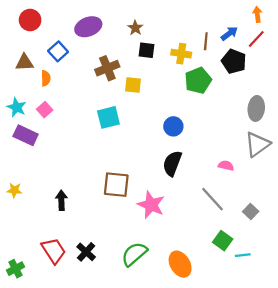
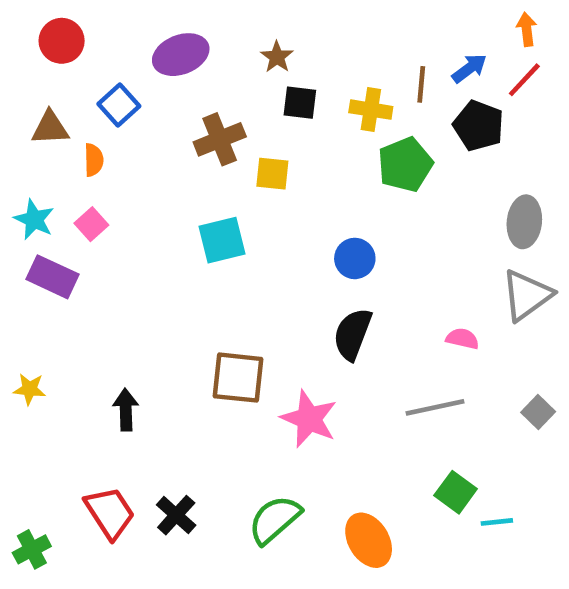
gray line: (213, 199) -> (435, 407), turned -60
gray square: (251, 211) -> (538, 412), moved

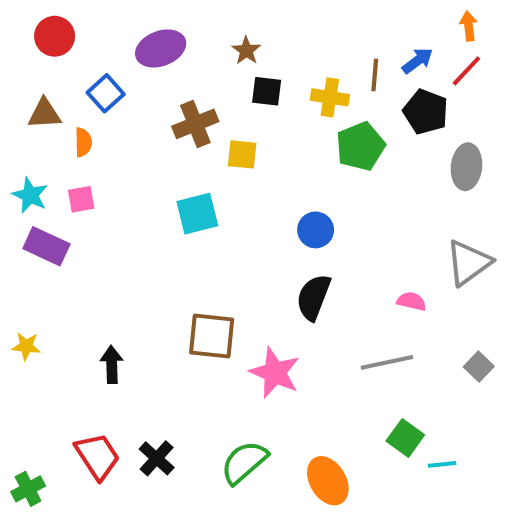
gray ellipse: (524, 222) -> (466, 167), moved
pink square: (91, 224) -> (81, 199), turned 32

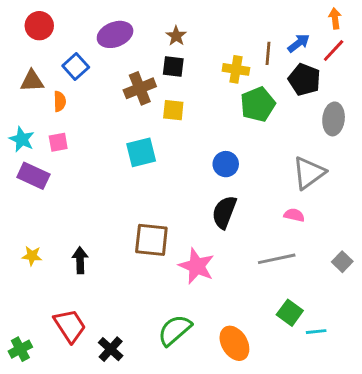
black square: (267, 91) -> (173, 66), moved
gray triangle: (469, 263) -> (309, 173), moved
yellow star: (26, 346) -> (32, 256), moved
black cross: (157, 458) -> (111, 349), moved

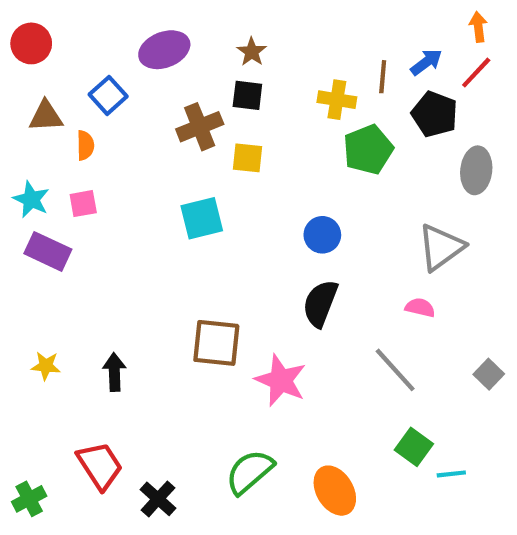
red circle: (39, 26) -> (31, 43), moved
gray line: (277, 259) -> (395, 370), turned 60

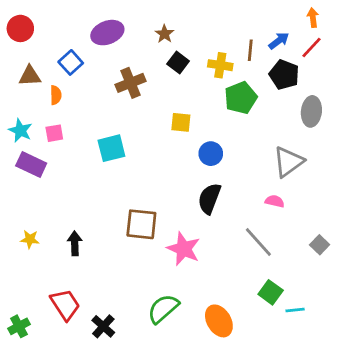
black square: (247, 95) -> (178, 62), moved, turned 30
yellow square: (247, 158) -> (181, 122), moved
cyan square: (202, 218) -> (111, 148), moved

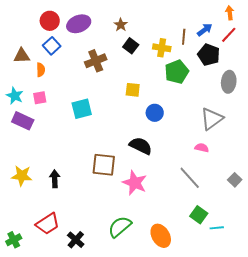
red circle: (20, 28) -> (50, 21), moved
black semicircle: (209, 198) -> (141, 146), moved, turned 95
yellow star: (30, 239) -> (22, 176), size x1.5
red trapezoid: (65, 305) -> (48, 224), turned 90

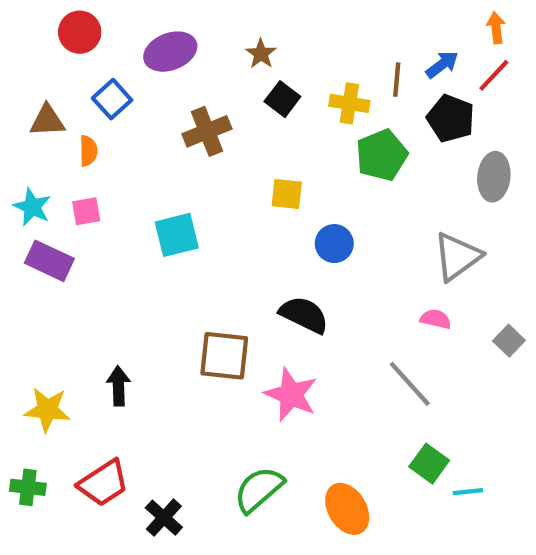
red circle: (50, 21) -> (80, 32), moved
yellow star: (22, 176) -> (47, 410), moved
gray square: (235, 180) -> (509, 341), moved
green cross: (14, 240) -> (28, 487), moved, turned 35

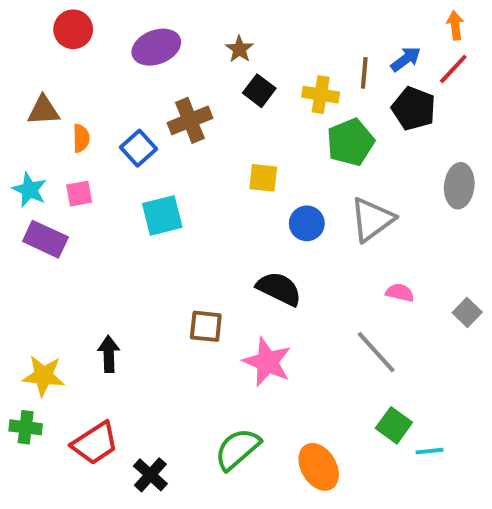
blue square: (112, 99) -> (138, 148), moved
gray ellipse: (494, 177) -> (459, 186), moved
gray triangle: (457, 257) -> (372, 219), moved
brown square: (224, 356) -> (206, 326), size x0.7
green cross: (28, 487) -> (26, 427), moved

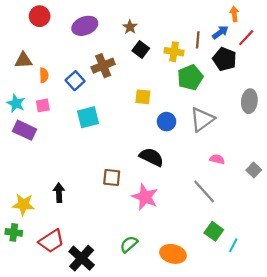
orange arrow: (455, 25) -> (234, 14), moved
green semicircle: (237, 449) -> (129, 244), size x0.7
cyan line: (430, 451) -> (233, 245), turned -56
orange ellipse: (319, 467) -> (173, 254), turned -45
black cross: (150, 475) -> (82, 258), size x1.4

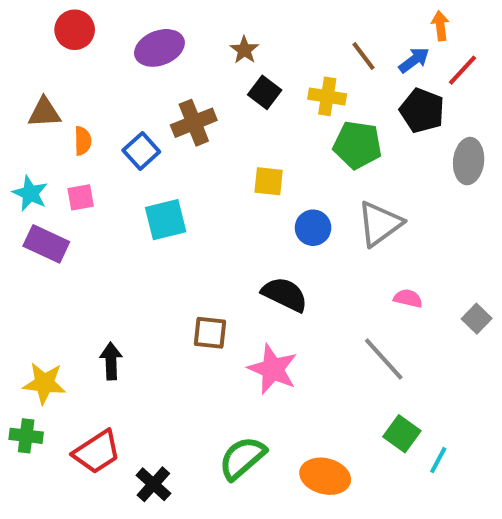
brown line: (198, 40) -> (364, 56), moved, turned -42
green pentagon: (190, 77) -> (357, 145), turned 30
gray ellipse: (249, 101) -> (469, 161), moved
green semicircle: (129, 244) -> (242, 458), size x1.4
black cross: (82, 258) -> (153, 484), size x0.7

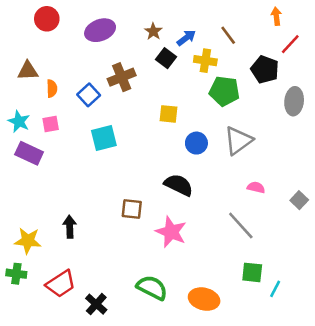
blue arrow: (414, 60) -> (186, 38), moved
green square: (402, 434) -> (252, 272), turned -30
green semicircle: (242, 458) -> (152, 288), turned 68

